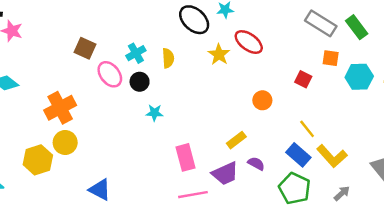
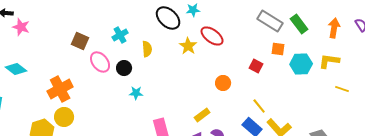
cyan cross: (136, 53) -> (120, 35), moved

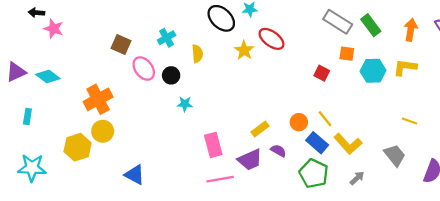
orange circle: (223, 83) -> (299, 122), moved
yellow line: (342, 89) -> (410, 121), moved

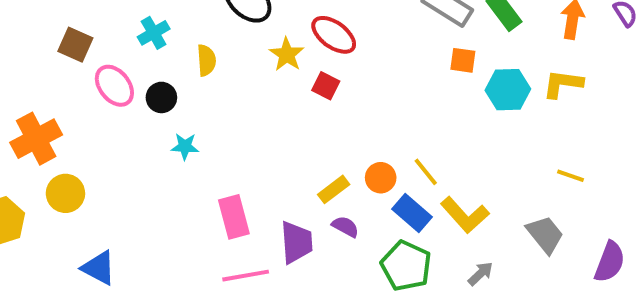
red square: (322, 73) -> (326, 86), moved
yellow rectangle: (260, 129) -> (334, 189), moved
yellow circle: (103, 131) -> (65, 193), moved
purple trapezoid: (250, 160) -> (296, 242), turned -70

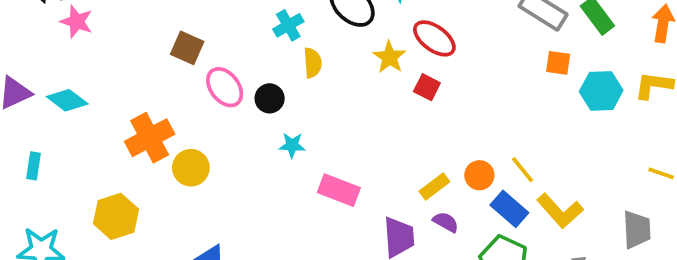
cyan cross: (154, 33) -> (288, 25), moved
yellow circle: (65, 193) -> (191, 168), moved
pink rectangle: (234, 217) -> (339, 190), moved, turned -54
gray trapezoid: (545, 234) -> (637, 230), turned 36

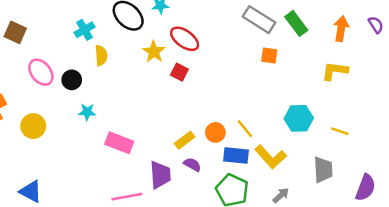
brown square: (187, 48) -> (15, 32), moved
cyan hexagon: (601, 91) -> (299, 118), moved
yellow circle: (191, 168) -> (33, 126), moved
blue rectangle: (509, 209) -> (236, 156), turned -35

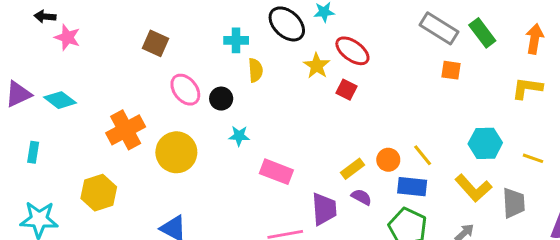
cyan cross: (85, 30) -> (236, 40), turned 30
yellow circle: (33, 126) -> (176, 152), size x1.4
yellow L-shape: (271, 157) -> (473, 188), moved

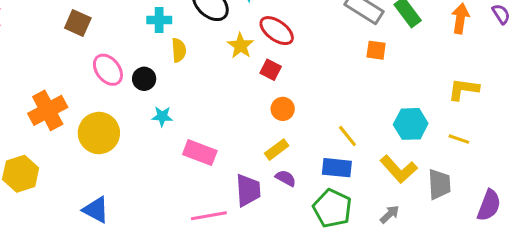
yellow L-shape: (527, 88) -> (463, 89), moved
orange circle: (388, 160) -> (283, 109), moved

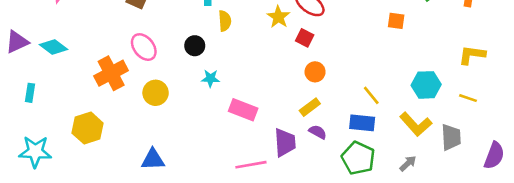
pink ellipse: (108, 70) -> (144, 47), moved
yellow circle: (99, 133) -> (156, 93), size x0.7
blue triangle: (96, 210) -> (153, 159), turned -30

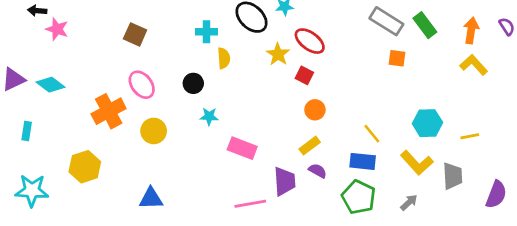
yellow L-shape: (472, 55) -> (474, 65), moved, turned 40
yellow line: (468, 98) -> (470, 136), turned -30

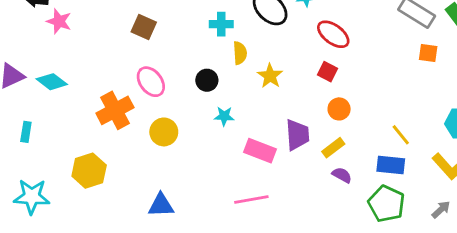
yellow star: (278, 54) -> (270, 76), moved
purple trapezoid: (285, 181) -> (297, 135), moved
pink line: (250, 204) -> (251, 199), moved

